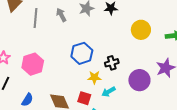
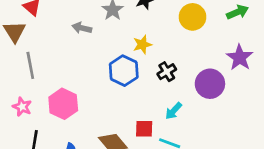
gray arrow: (61, 15) -> (82, 28), turned -32
gray line: (36, 18) -> (30, 65), moved
yellow star: (94, 77) -> (142, 45), moved

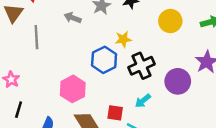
gray line: (30, 65) -> (36, 37), moved
black cross: (167, 72) -> (141, 66), size x1.5
pink hexagon: (63, 104) -> (73, 89), moved

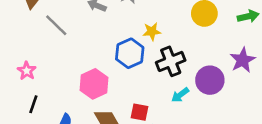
gray line: (36, 37) -> (56, 25), turned -45
cyan arrow: (143, 101) -> (180, 95), moved

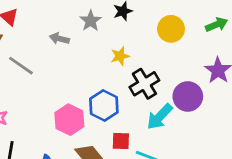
blue hexagon: (130, 53) -> (104, 106), moved
cyan arrow: (180, 95) -> (160, 117), size x1.5

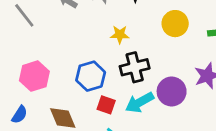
pink hexagon: (69, 120) -> (34, 76), moved
red square: (121, 141) -> (106, 105), moved

